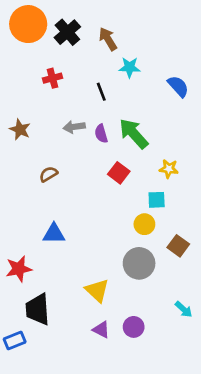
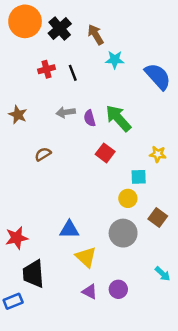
blue semicircle: (178, 86) -> (158, 76), size x1.4
black line: (101, 92) -> (73, 73), moved
yellow star: (169, 169) -> (158, 154), moved
blue triangle: (54, 234) -> (69, 229), moved

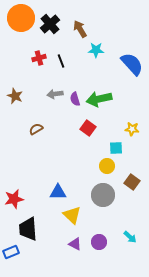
green arrow: (118, 118) -> (99, 99), turned -60
cyan arrow: (163, 274) -> (130, 237), moved

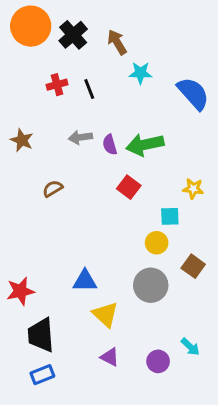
purple circle: (99, 242) -> (158, 361), moved
blue rectangle: (11, 252) -> (42, 375), moved

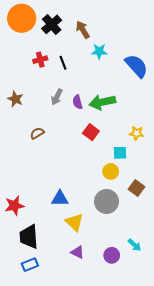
gray arrow: (80, 137) -> (57, 97), turned -56

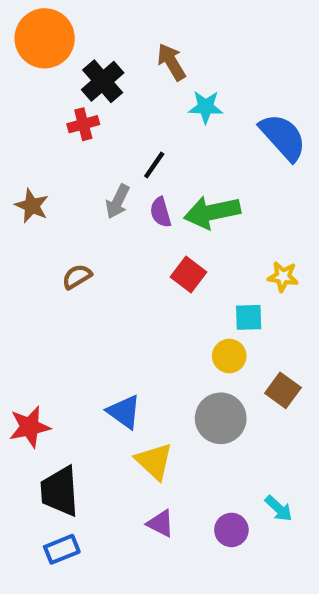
black cross: (52, 24) -> (103, 81), moved
black line: (63, 63) -> (154, 165), moved, turned 56
blue triangle: (60, 198) -> (124, 412), turned 36

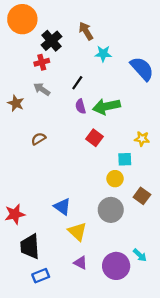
gray arrow: (118, 201) -> (42, 89), moved, turned 98
purple circle: (231, 530) -> (116, 266), size x1.6
blue rectangle: (62, 549) -> (41, 276), moved

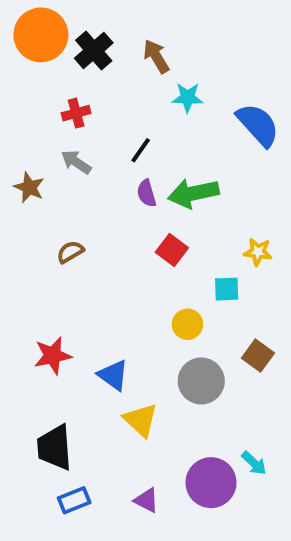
black cross: (51, 41) -> (94, 51), moved
yellow circle: (115, 179) -> (188, 324), moved
red star: (15, 214) -> (53, 356), moved
purple triangle: (81, 263) -> (146, 500), moved

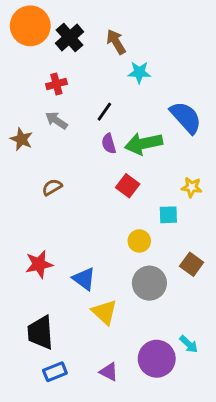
blue semicircle: (258, 125) -> (186, 117), moved

